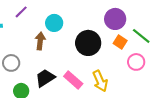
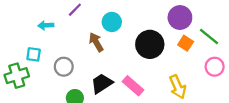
brown arrow: (40, 41) -> (96, 42), turned -36
pink circle: (136, 62) -> (215, 67), moved
yellow arrow: (100, 81) -> (178, 87), moved

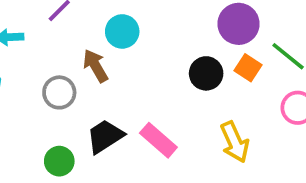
black circle: (150, 44) -> (206, 73), moved, size x0.7
gray circle: (64, 67) -> (59, 92), moved

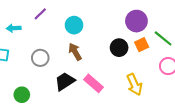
brown arrow: (95, 66) -> (75, 52), moved
orange square: (248, 68) -> (142, 45), turned 32
green circle: (59, 161) -> (22, 95), moved

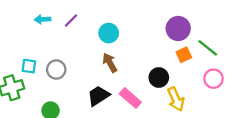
cyan arrow: (14, 28) -> (43, 19), moved
black circle: (119, 48) -> (159, 77), moved
gray circle: (40, 58) -> (56, 70), moved

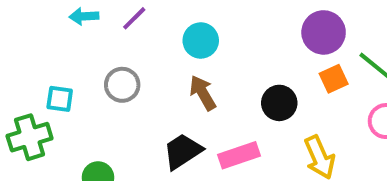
gray circle: (56, 70) -> (122, 85), moved
black circle: (159, 77) -> (279, 103), moved
pink rectangle: (130, 98) -> (239, 155), turned -60

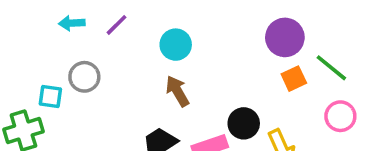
gray circle: (122, 85) -> (84, 77), moved
black circle: (279, 103) -> (244, 123), moved

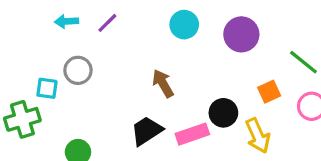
purple circle: (285, 37) -> (241, 34), moved
cyan circle: (176, 45) -> (184, 25), moved
orange square: (294, 79) -> (269, 92), moved

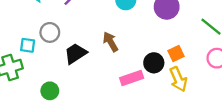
orange square: (269, 92) -> (176, 53), moved
black trapezoid: (147, 131) -> (76, 53), moved

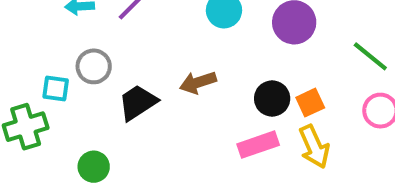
brown arrow: (111, 42) -> (198, 82), turned -78
black circle: (154, 63) -> (272, 99), moved
pink rectangle: (132, 78) -> (258, 145), moved

